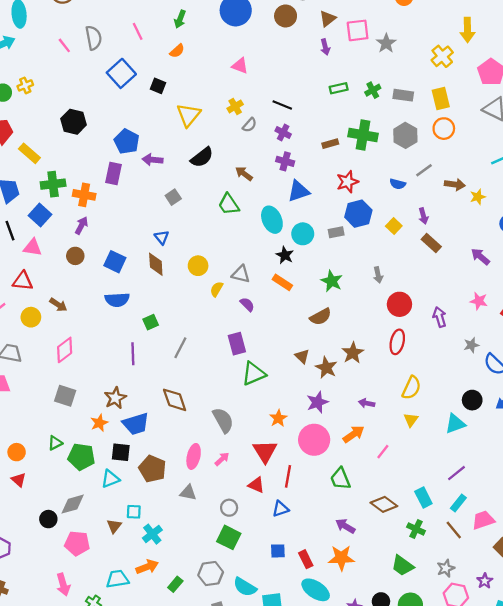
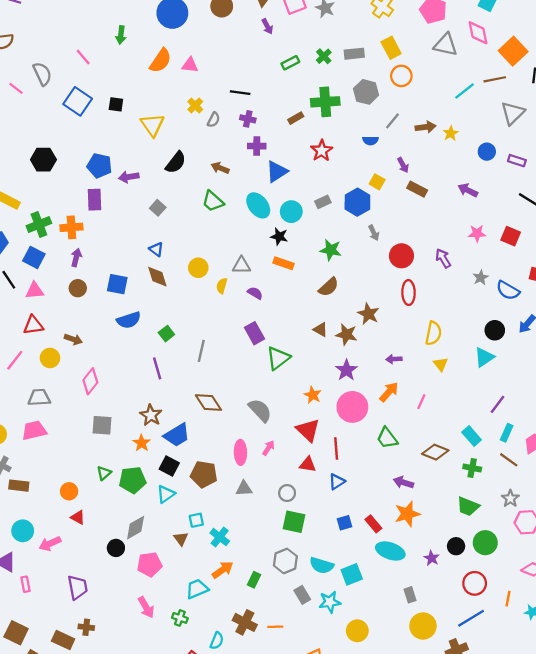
orange semicircle: (177, 51) -> (161, 61), moved, size x1.6
blue hexagon: (358, 214) -> (357, 202), moved
black square: (121, 452) -> (169, 466), turned 36

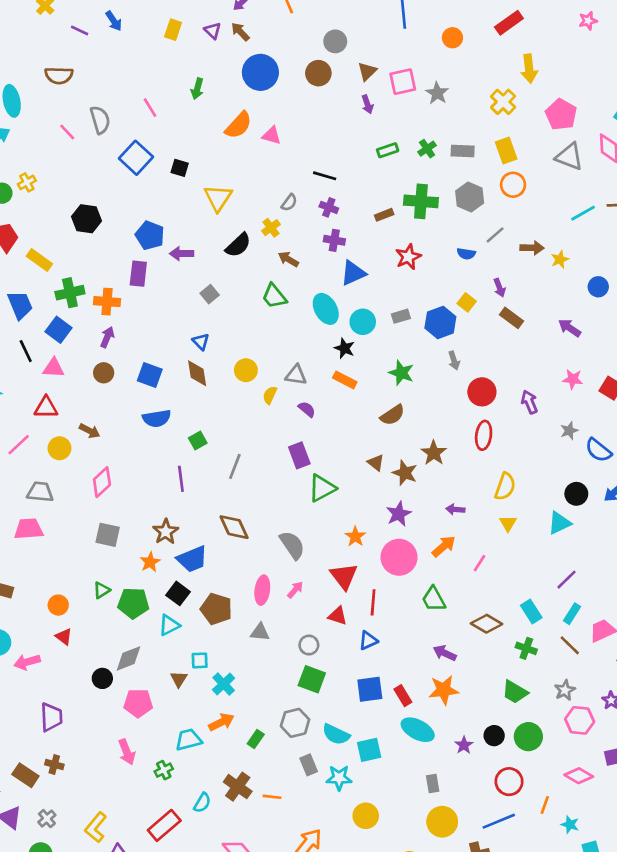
yellow cross: (195, 106) -> (271, 228), moved
blue square: (345, 523) -> (370, 689), size x1.5
green cross: (180, 618) -> (164, 770), turned 35

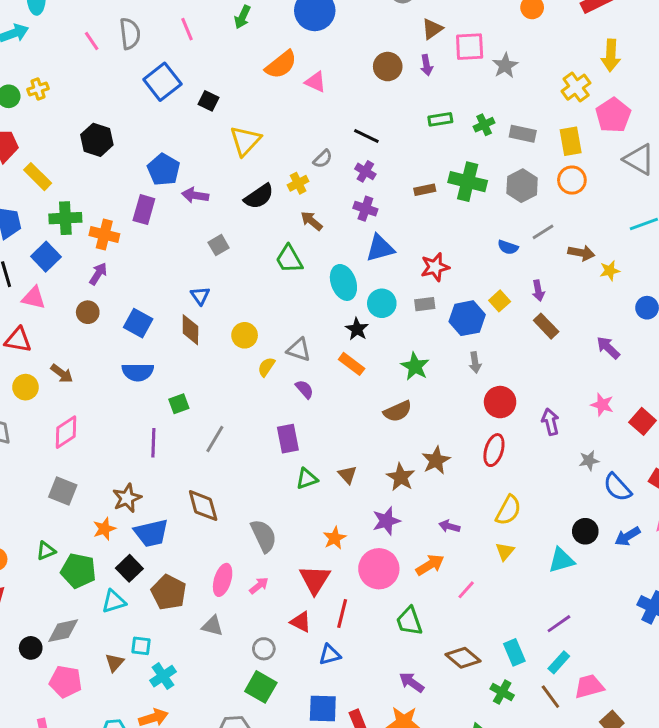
brown circle: (318, 73) -> (388, 67), moved
pink pentagon: (561, 115) -> (613, 115), moved
red star: (408, 257) -> (435, 267), moved
brown triangle: (376, 463) -> (348, 475), moved
green triangle: (322, 488) -> (307, 479), size x0.7

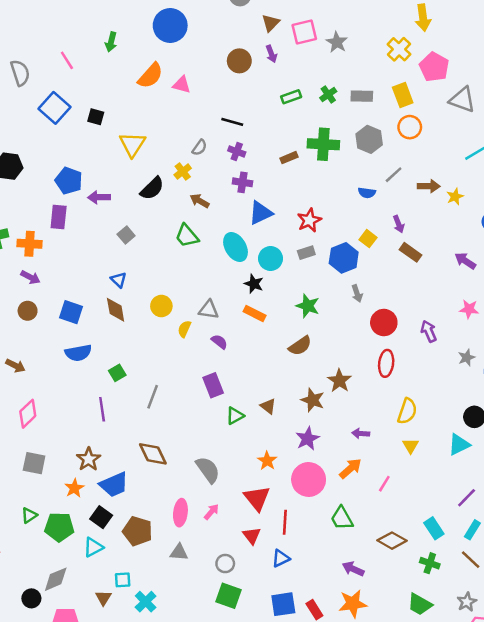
purple arrow: (98, 274) -> (30, 277), turned 96
red triangle: (301, 622) -> (252, 536), turned 36

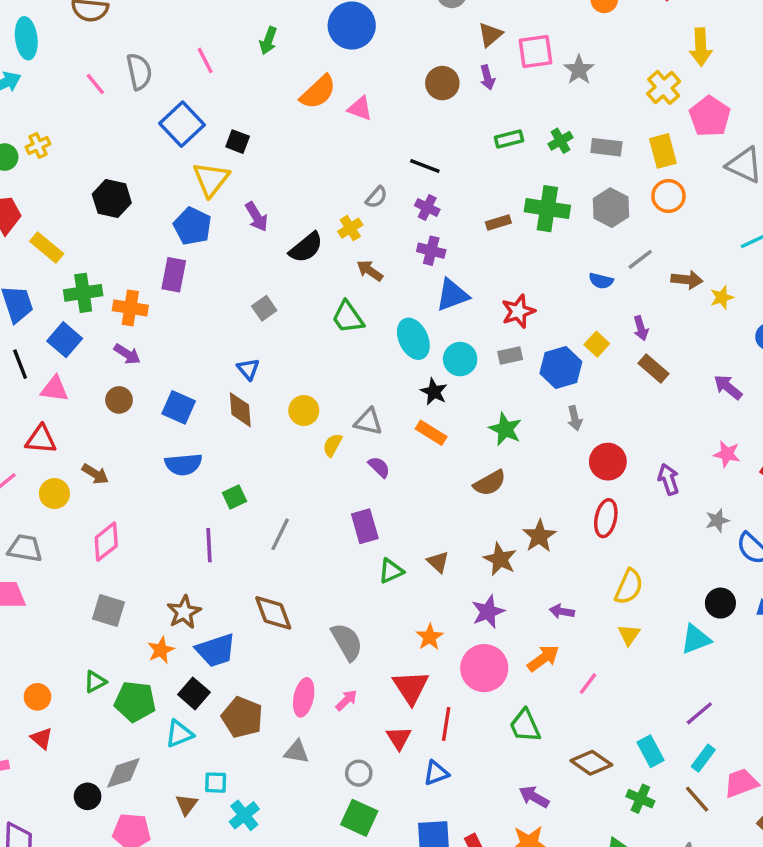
yellow triangle: (132, 144) -> (211, 179), moved
purple arrow: (99, 197) -> (257, 217), moved, turned -125

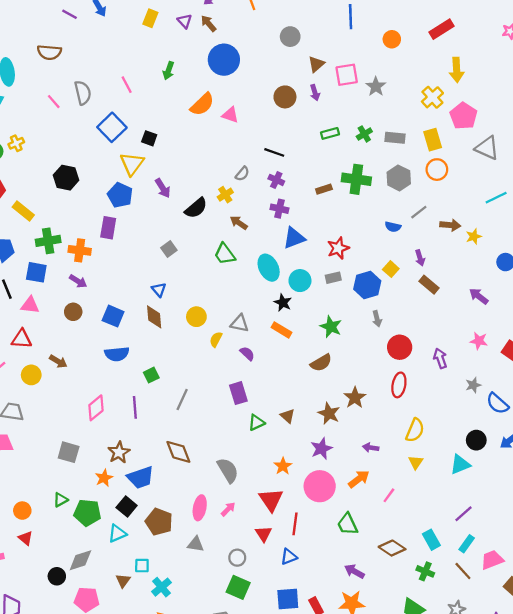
blue square: (65, 340) -> (36, 272), turned -30
pink diamond: (106, 542) -> (96, 408), moved

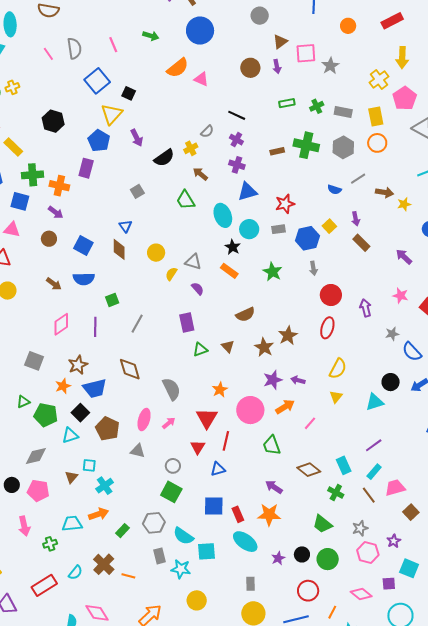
green arrow: (168, 71) -> (151, 36), turned -98
brown arrow: (58, 361) -> (54, 284), moved
brown semicircle: (321, 363) -> (245, 314), moved
purple star: (321, 449) -> (273, 380), moved
black circle: (57, 576) -> (12, 485), moved

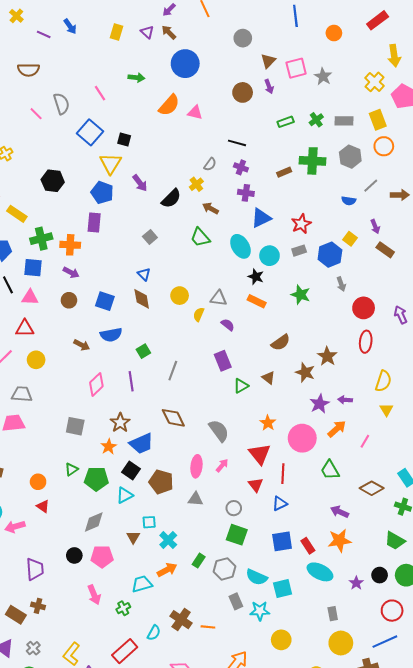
green rectangle: (123, 531) -> (199, 561), moved

